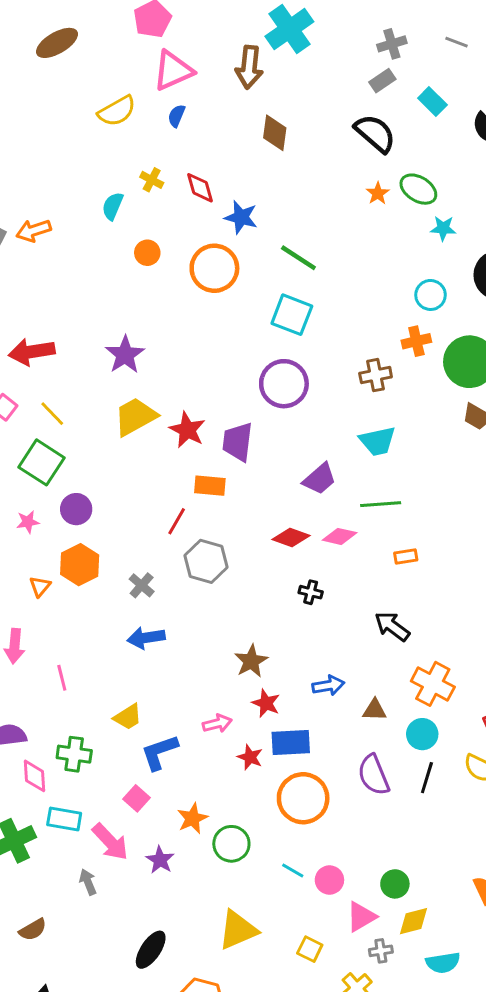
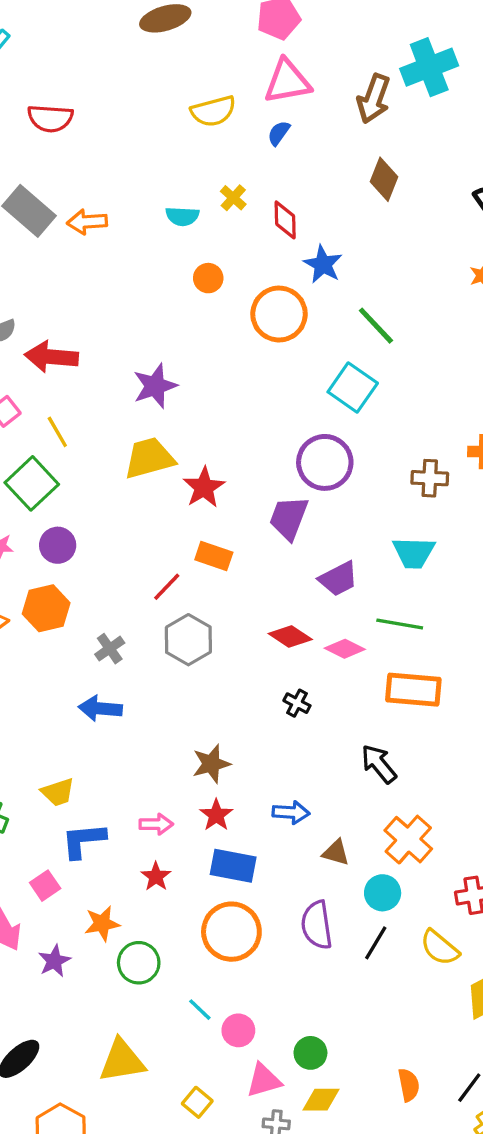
cyan semicircle: (113, 206) -> (182, 216), turned -124
purple trapezoid: (238, 442) -> (289, 518), moved
orange rectangle: (406, 557) -> (413, 690), size x2.0
red star: (250, 757) -> (156, 877), moved

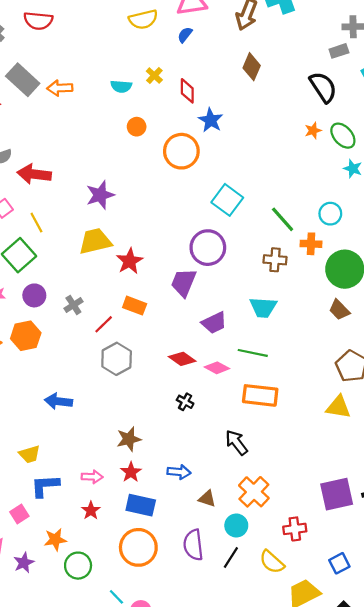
green line: (376, 326) -> (283, 219), moved
gray cross: (110, 649) -> (73, 305), moved

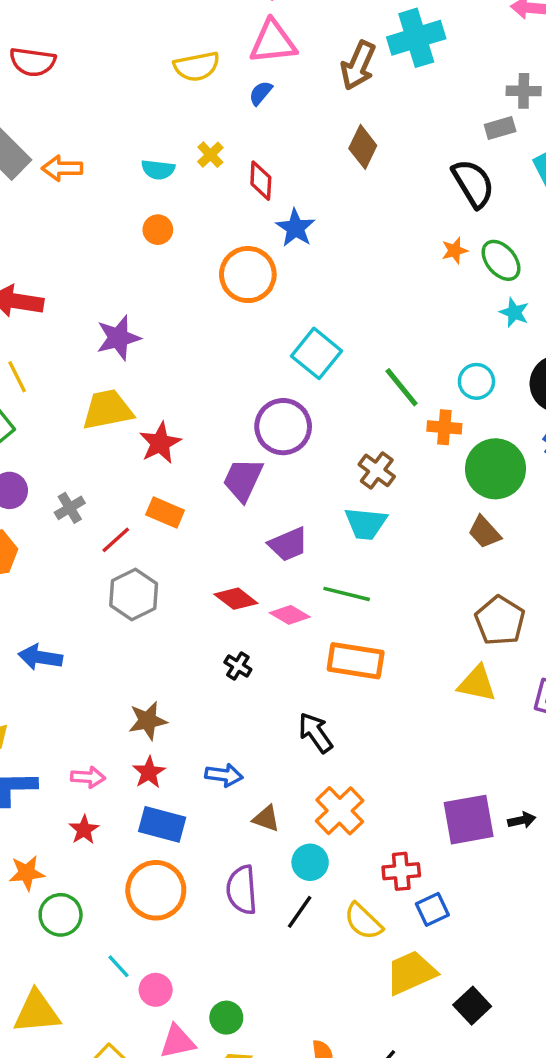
orange circle: (137, 127) -> (158, 230), moved
brown cross: (275, 260) -> (377, 470), moved, turned 30
blue square: (339, 563) -> (432, 909), moved

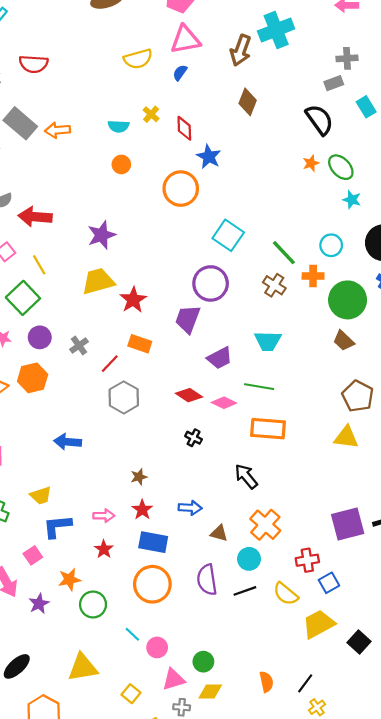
brown cross: (377, 470) -> (274, 285), moved
brown star: (148, 721) -> (139, 477), size x0.7
black line: (300, 912) -> (245, 591), turned 40

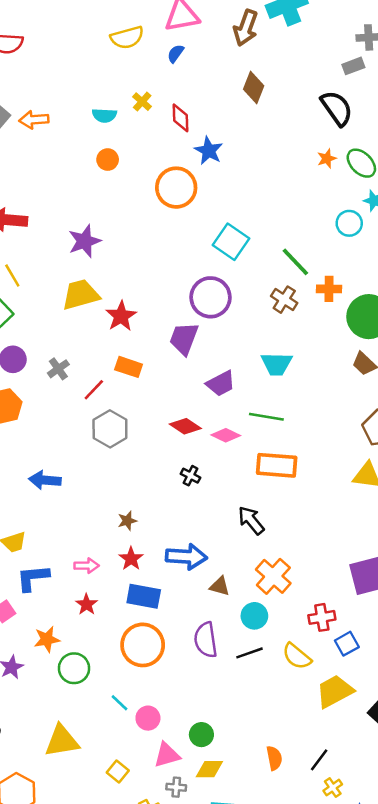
cyan circle: (331, 245) -> (349, 223), moved
blue arrow: (190, 508) -> (186, 557), size x1.5

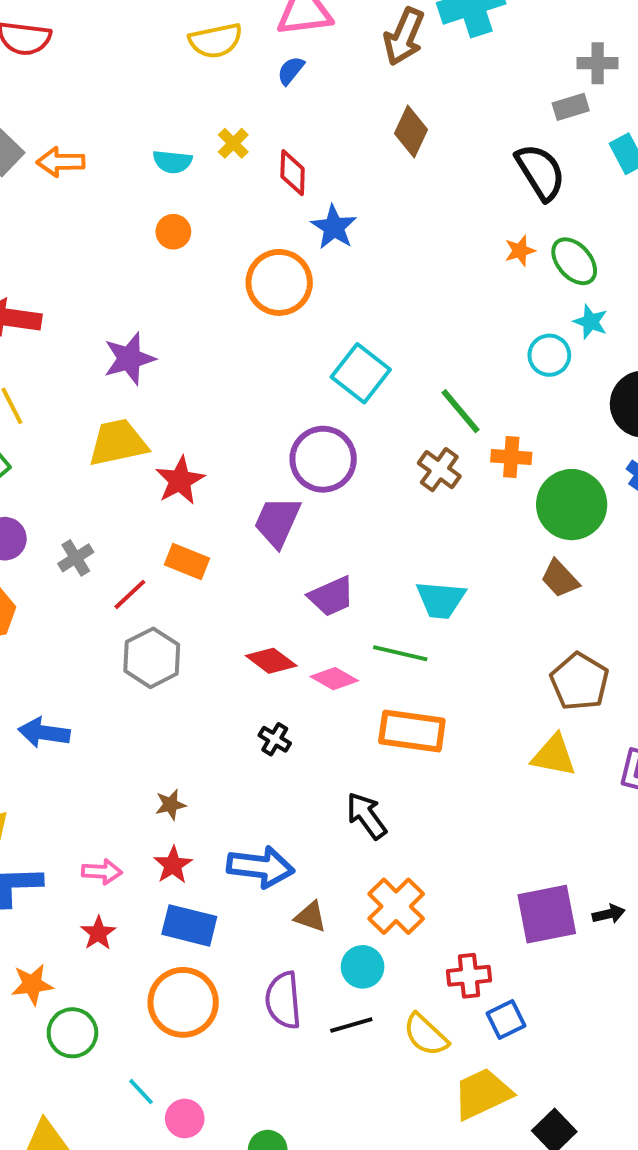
cyan trapezoid: (277, 364) -> (441, 600), moved

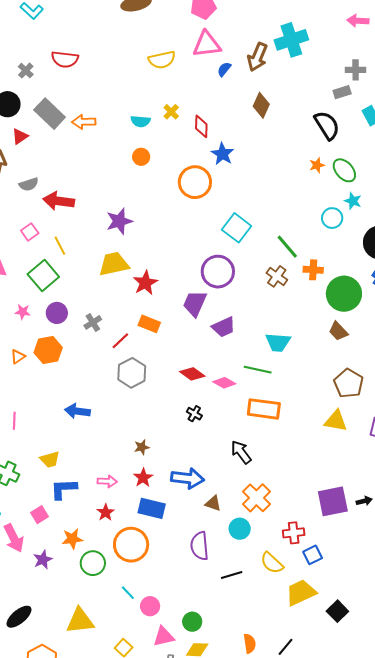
blue semicircle: (291, 71) -> (224, 69), moved
purple trapezoid: (331, 596) -> (224, 327), moved
orange circle: (183, 1002) -> (131, 545), moved
black line: (351, 1025) -> (232, 575), moved

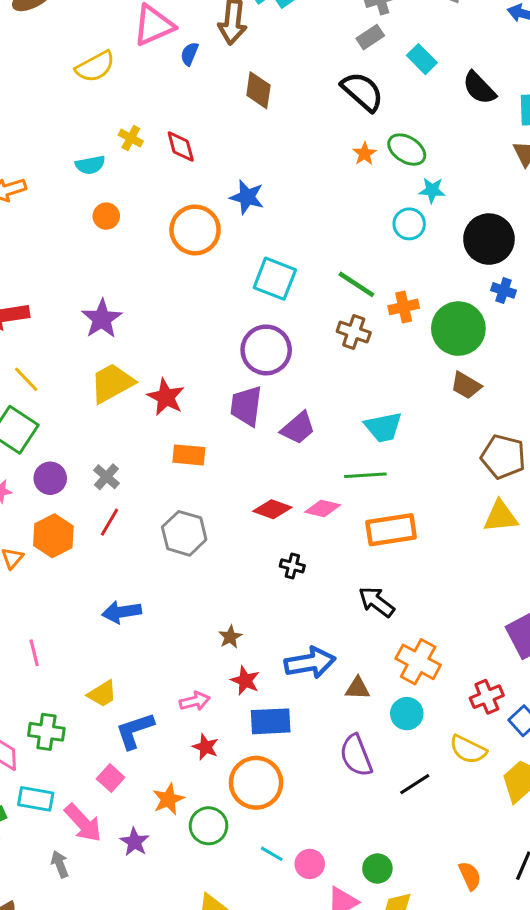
blue star: (222, 154) -> (247, 197), moved
red line: (120, 341) -> (110, 522), moved

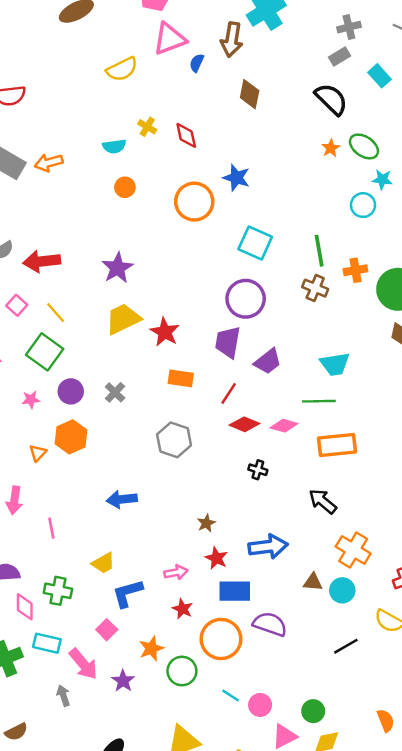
green line: (356, 284) -> (319, 251), turned 44
red line: (110, 522) -> (229, 393), moved
brown triangle: (358, 688) -> (313, 582), moved
purple semicircle: (356, 756) -> (270, 624), moved, turned 128

